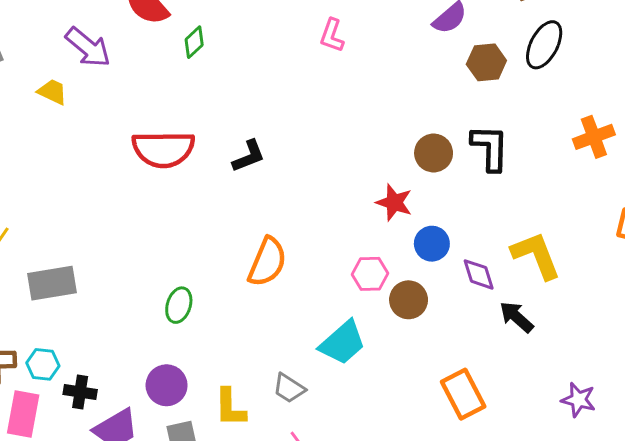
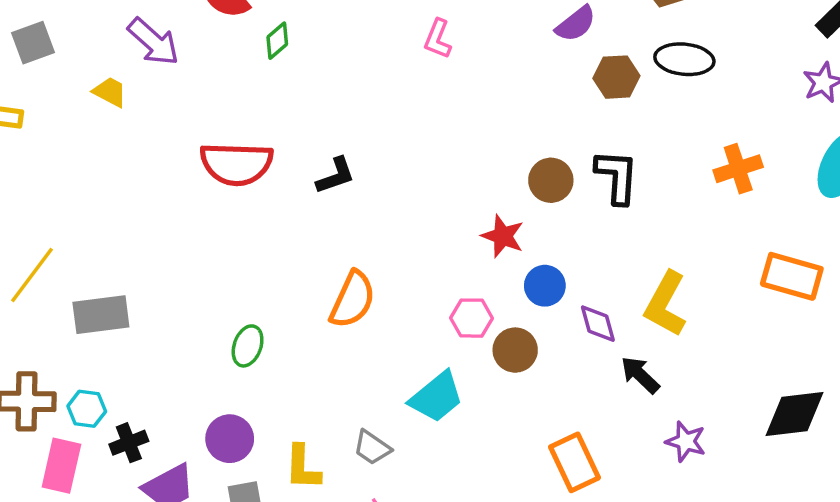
black ellipse: (544, 45) -> (684, 59), turned 66
yellow L-shape: (536, 255) -> (666, 304), turned -132
black cross: (80, 392) -> (129, 443), turned -32
purple star: (578, 400) -> (686, 442), moved

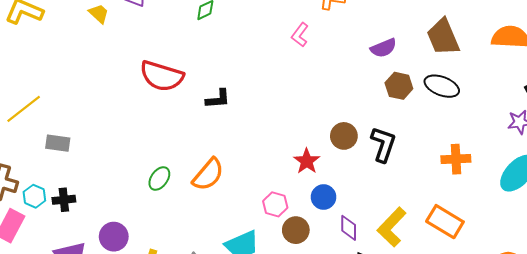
orange rectangle: (792, 276) -> (445, 222), moved
gray rectangle: (101, 315) -> (58, 143), size x0.7
green ellipse: (248, 346) -> (159, 179), moved
black cross: (129, 443) -> (64, 200), moved

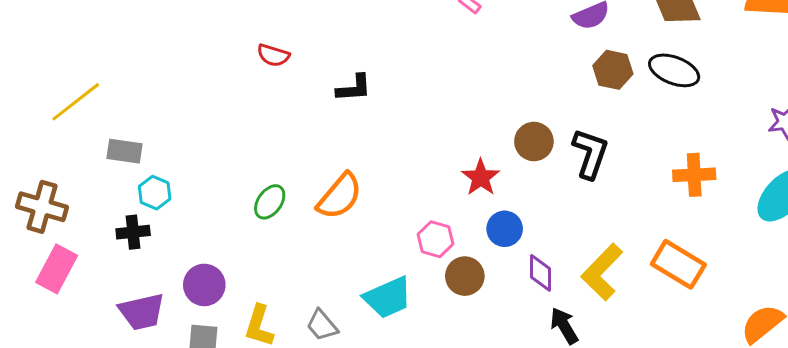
red semicircle: (162, 76) -> (273, 55), size x0.5
cyan hexagon: (34, 196) -> (155, 193), moved

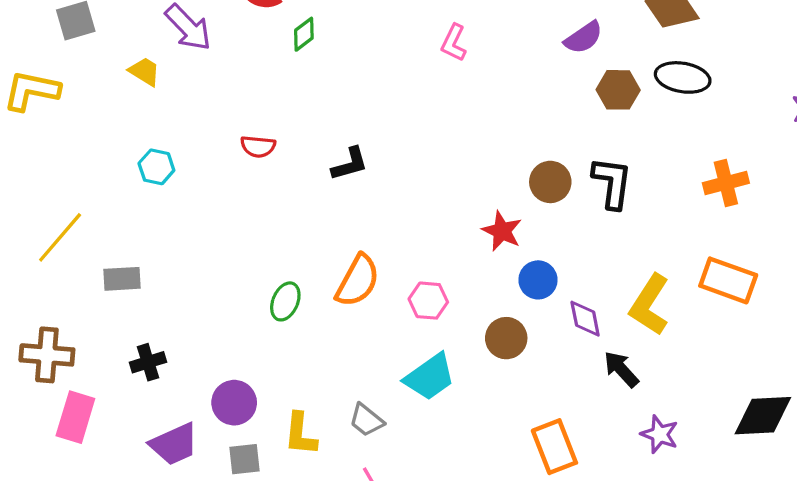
cyan hexagon: (155, 193) -> (156, 167), moved
pink hexagon: (435, 239) -> (428, 301), moved

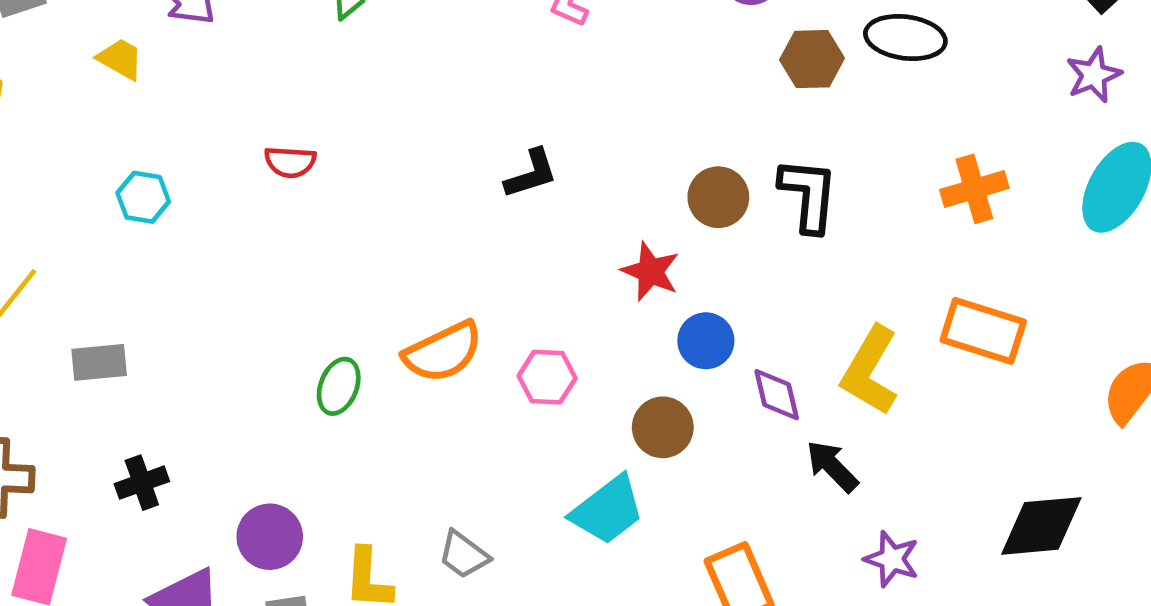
black L-shape: (350, 164) -> (531, 174), moved
orange semicircle: (358, 281) -> (443, 352), turned 38
cyan trapezoid: (430, 377) -> (607, 510), moved

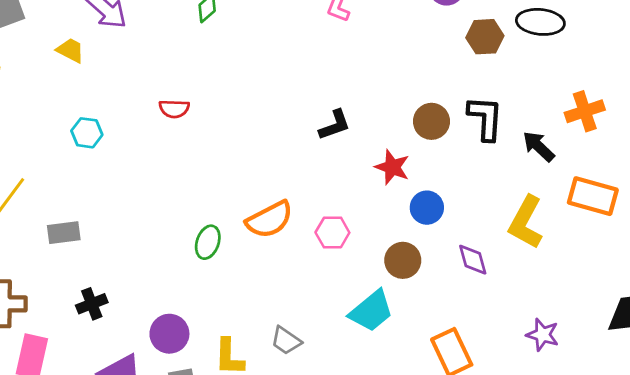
black L-shape: (531, 174) -> (335, 125), moved
purple diamond: (777, 395) -> (473, 260), moved
black arrow: (832, 466) -> (539, 146), moved

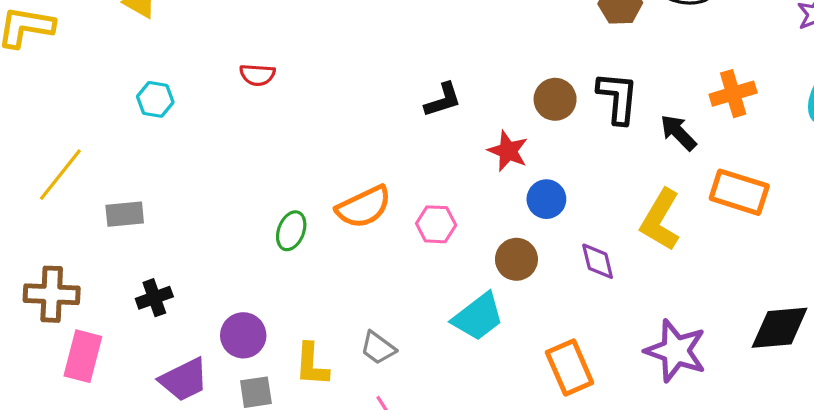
purple star: (543, 335) -> (676, 351), size x1.6

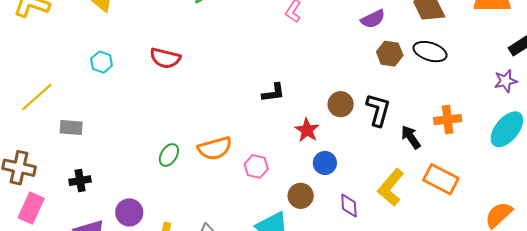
red semicircle: (257, 75) -> (165, 58), size x1.4

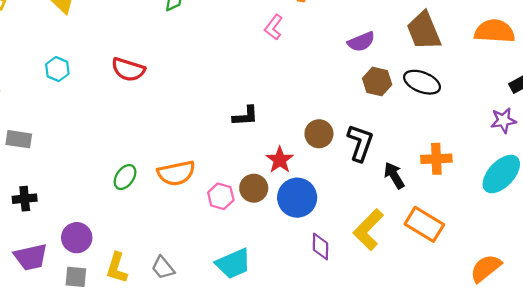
blue circle: (325, 163) -> (297, 198), size x1.5
brown circle: (301, 196) -> (254, 188), moved

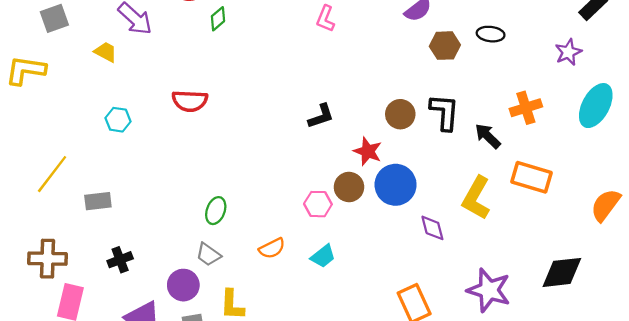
black ellipse: (422, 82) -> (491, 34), size x0.7
purple star: (503, 120) -> (568, 52), moved
orange semicircle: (176, 173) -> (272, 248), moved, size x0.7
cyan trapezoid: (233, 264) -> (323, 256), moved, size x0.7
gray trapezoid: (163, 268) -> (208, 255), moved

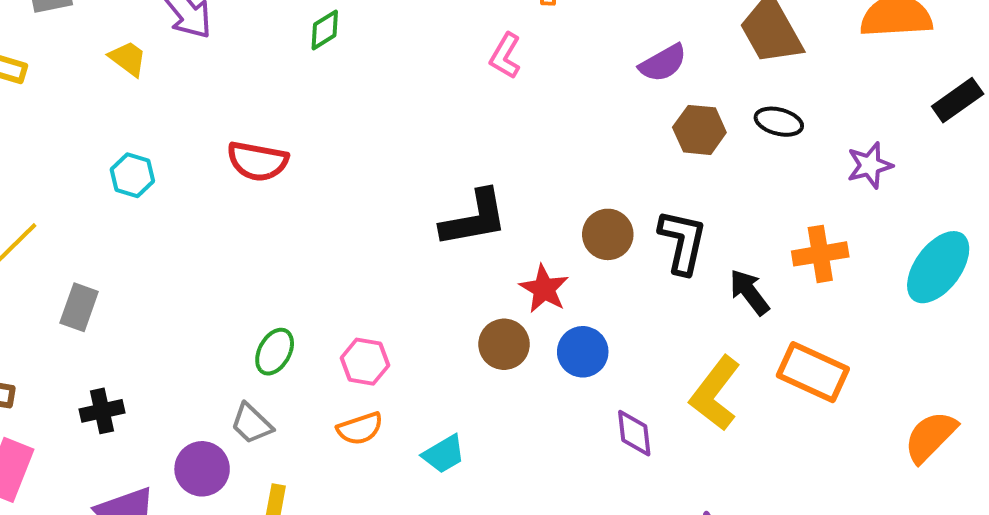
purple star: (568, 52) -> (870, 165), moved
black L-shape: (321, 116) -> (474, 218), size x1.5
blue circle: (396, 185) -> (583, 352), size x0.7
gray rectangle: (98, 201) -> (79, 307), turned -72
pink hexagon: (318, 204) -> (365, 362), moved

